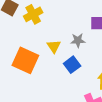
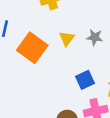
blue square: (72, 65) -> (85, 80), moved

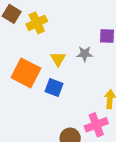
blue square: (85, 80) -> (54, 88), moved, turned -36

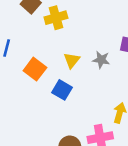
orange square: (26, 73) -> (35, 69), size x0.7

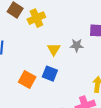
orange square: (35, 69) -> (27, 80), moved

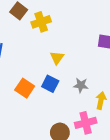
gray star: (77, 45) -> (81, 85), moved

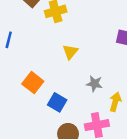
blue square: (50, 84) -> (57, 102), moved

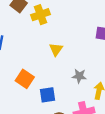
blue square: (57, 102) -> (48, 95), turned -35

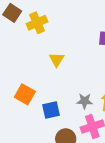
gray star: (79, 76) -> (85, 101), moved

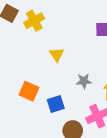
gray star: (85, 101) -> (84, 81), moved

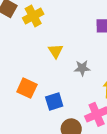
gray star: (84, 81) -> (82, 68), moved

